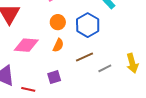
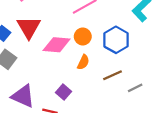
pink diamond: (26, 45) -> (57, 45), moved
purple square: (54, 77) -> (63, 92), moved, turned -32

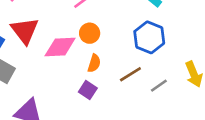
blue hexagon: (116, 40) -> (149, 37), moved
purple square: (63, 92) -> (88, 90), moved

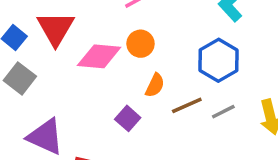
orange semicircle: (94, 63) -> (155, 85), moved
gray line: (159, 86) -> (223, 112), moved

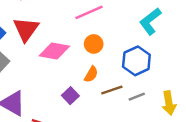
orange circle: (141, 44) -> (94, 44), moved

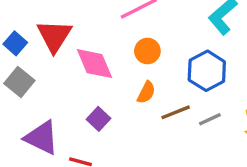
pink diamond: (54, 51) -> (95, 64), turned 60
purple square: (70, 96) -> (98, 119), moved

